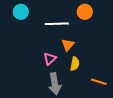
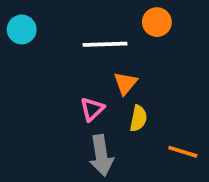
cyan circle: (21, 12) -> (22, 29), moved

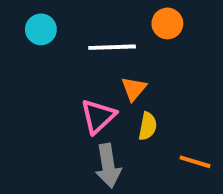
cyan circle: (22, 29) -> (41, 29), moved
pink triangle: (92, 109) -> (98, 116), size x1.4

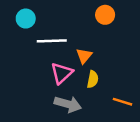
white line: (112, 47) -> (52, 41), moved
gray arrow: (108, 166) -> (68, 104), turned -65

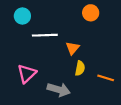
pink triangle: (62, 73) -> (27, 74), moved
orange line: (122, 102) -> (106, 78), moved

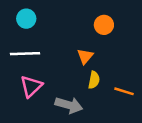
orange circle: (91, 13) -> (104, 25), moved
white line: (45, 35) -> (25, 54), moved

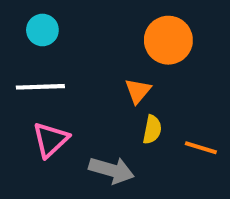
orange circle: (104, 25) -> (168, 40), size x1.5

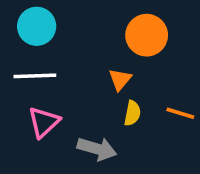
cyan circle: (42, 30) -> (37, 26), size x1.4
orange line: (201, 148) -> (180, 113), moved

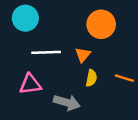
white line: (35, 76) -> (46, 52), moved
pink triangle: (44, 122) -> (30, 84), turned 35

